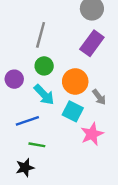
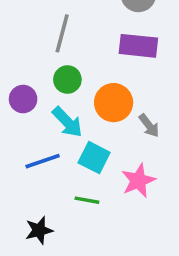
purple rectangle: (92, 43) -> (138, 46), turned 60
cyan square: (73, 111) -> (94, 158), moved
green line: (37, 145) -> (87, 200), moved

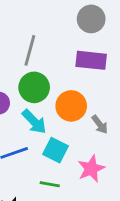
green circle: (67, 80) -> (34, 87), size x1.4

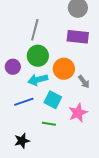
cyan arrow: (34, 122) -> (38, 80), turned 120

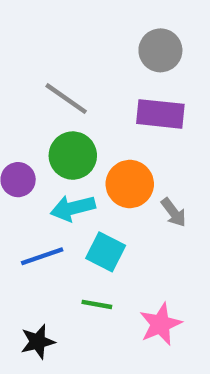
gray line: (35, 30) -> (66, 99), turned -70
pink star: (78, 113) -> (160, 324), moved

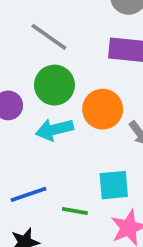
cyan square: (106, 252) -> (114, 185), moved, turned -32
blue line: (42, 256) -> (29, 194), moved

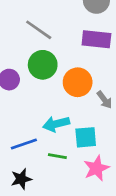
cyan arrow: (54, 130) -> (56, 124), moved

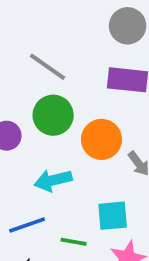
cyan arrow: (56, 124) -> (53, 180), moved

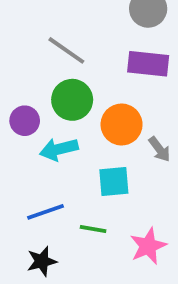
cyan arrow: (53, 180) -> (59, 149), moved
cyan square: (113, 216) -> (114, 181), moved

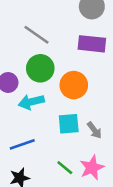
gray arrow: (160, 149) -> (94, 130), moved
green line: (93, 229) -> (65, 168), moved, turned 30

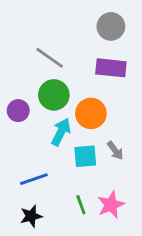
cyan arrow: (31, 102) -> (61, 132), moved, turned 130
gray arrow: (94, 130) -> (115, 151), moved
green line: (65, 168) -> (81, 205), turned 30

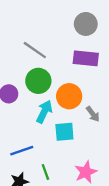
gray arrow: (115, 151) -> (93, 114), moved
green line: (81, 205) -> (45, 172), moved

